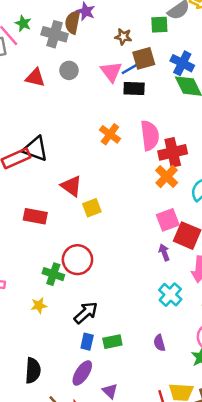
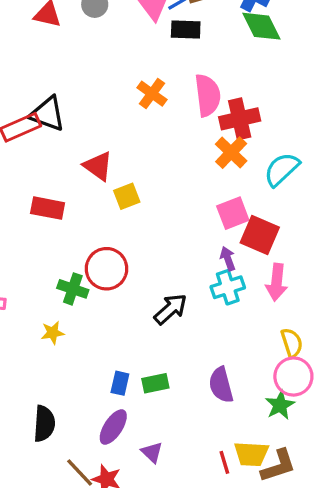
cyan cross: (170, 295) -> (228, 287), moved, turned 30
black arrow: (86, 313) -> (170, 309), moved
purple semicircle: (159, 343) -> (221, 385), size x1.5

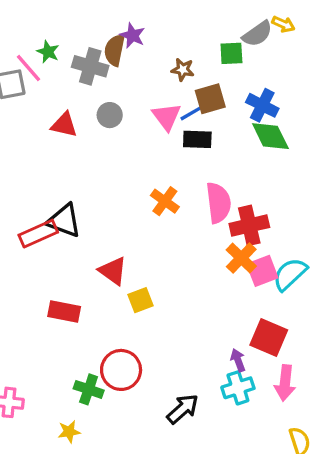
pink square: (233, 213) -> (262, 271), moved

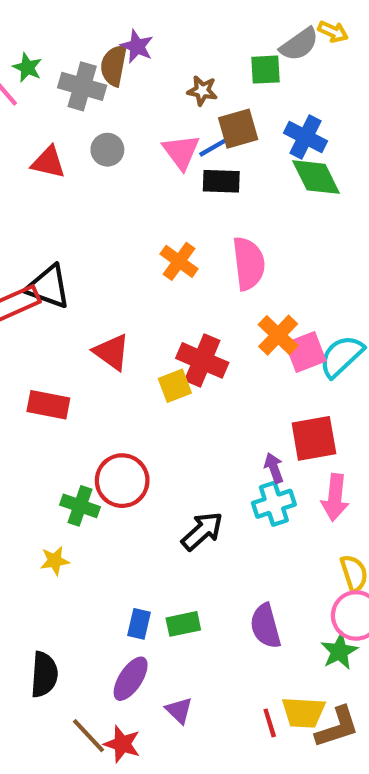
red cross: (249, 225) -> (202, 360), moved, turned 36
yellow square: (141, 300) -> (175, 386), moved
red square: (269, 337) -> (314, 438), turned -33

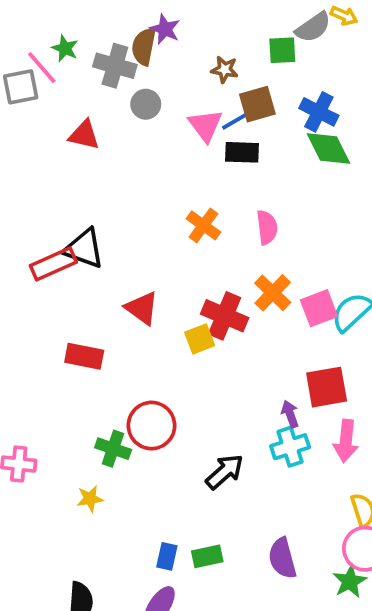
gray circle: (107, 150) -> (146, 104), moved
pink semicircle: (249, 263) -> (267, 227), size x0.7
orange cross: (278, 335) -> (273, 293), moved

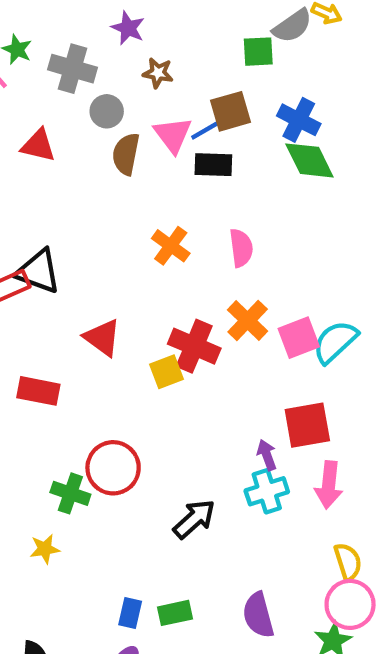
brown semicircle: (144, 46) -> (126, 154), moved
brown star: (225, 70) -> (158, 73), moved

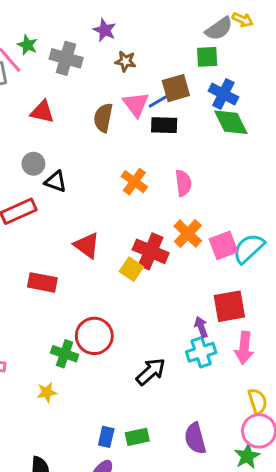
green square: (258, 52) -> (207, 57), moved
gray circle: (107, 111) -> (33, 164), moved
black triangle: (38, 271) -> (56, 182), moved, size x0.7
yellow square: (166, 372) -> (131, 269), turned -35

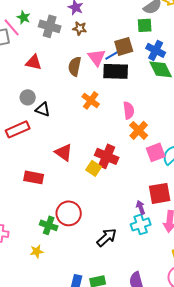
brown star: (125, 61) -> (80, 28), moved
black rectangle: (164, 125) -> (116, 71), size x1.4
orange cross: (134, 182) -> (91, 100), moved
orange cross: (188, 234) -> (139, 130), moved

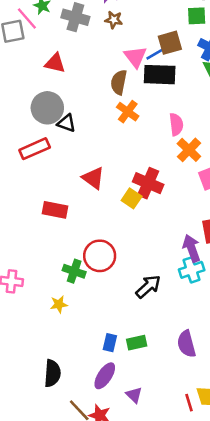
brown semicircle: (75, 66) -> (119, 82), moved
gray circle: (28, 97) -> (47, 108), size x1.6
purple arrow: (141, 207) -> (192, 248), size x1.5

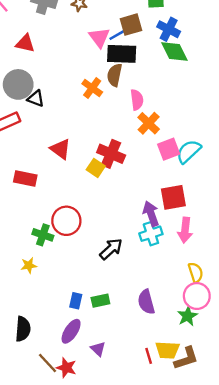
brown semicircle: (119, 82) -> (115, 75), moved

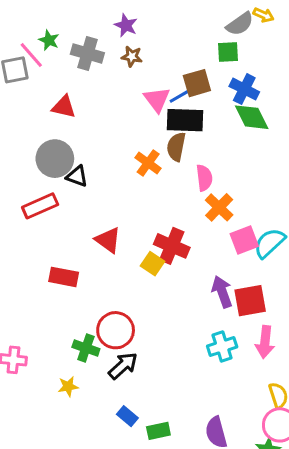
purple arrow: (151, 214) -> (222, 292), moved
black arrow: (111, 249) -> (123, 366), moved
blue rectangle: (76, 301) -> (127, 416), moved, turned -63

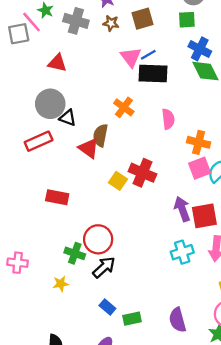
brown square: (197, 83) -> (142, 19), moved
brown semicircle: (176, 147) -> (100, 135), moved
orange cross: (219, 207) -> (199, 142), moved, turned -30
red triangle: (108, 240) -> (89, 148), moved
yellow square: (153, 264) -> (118, 181), moved

